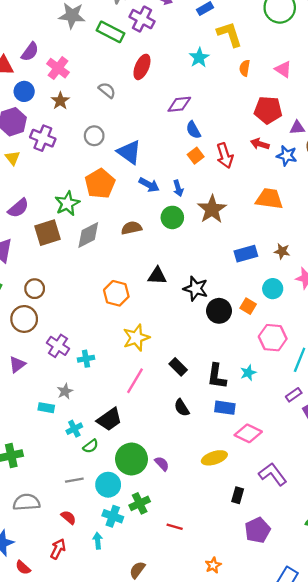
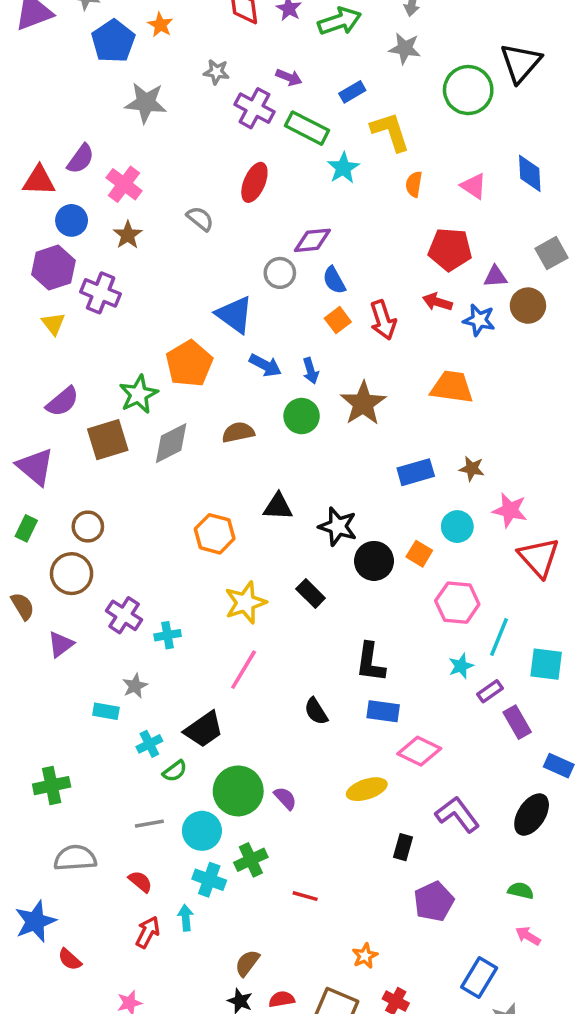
green rectangle: (110, 32) -> (307, 128), moved
gray circle: (94, 136) -> (280, 273), moved
black rectangle: (178, 367) -> (311, 594), moved
cyan star: (248, 373) -> (461, 666), moved
red arrow: (58, 549) -> (148, 932), moved

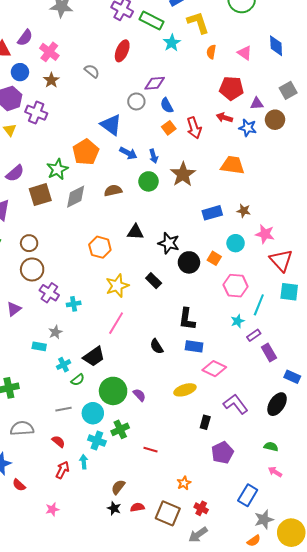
brown circle: (72, 574) -> (32, 269), moved
cyan square: (546, 664) -> (289, 292), moved

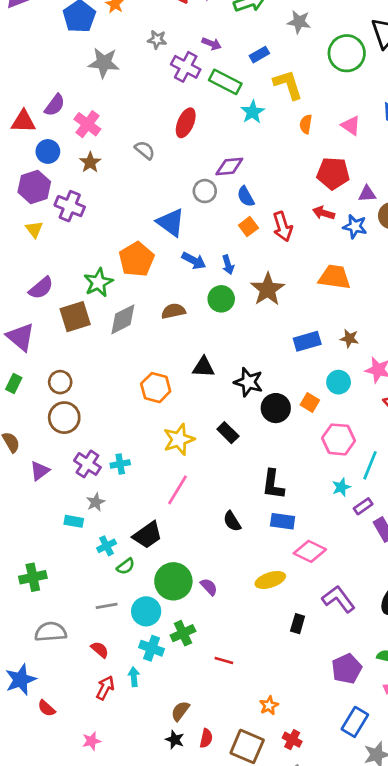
purple cross: (49, 293) -> (87, 464), moved
purple pentagon: (222, 453) -> (347, 669), moved
red semicircle: (137, 507) -> (206, 738), turned 112

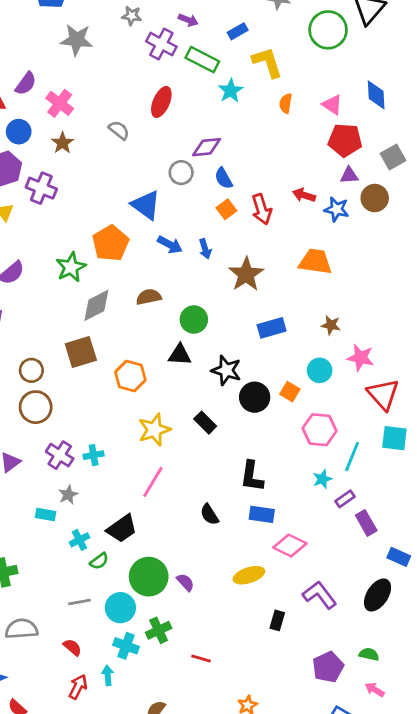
red pentagon: (333, 173) -> (345, 140), moved
green circle: (221, 299) -> (194, 319), moved
brown square: (75, 317) -> (81, 352), moved
blue rectangle: (307, 341) -> (272, 328), moved

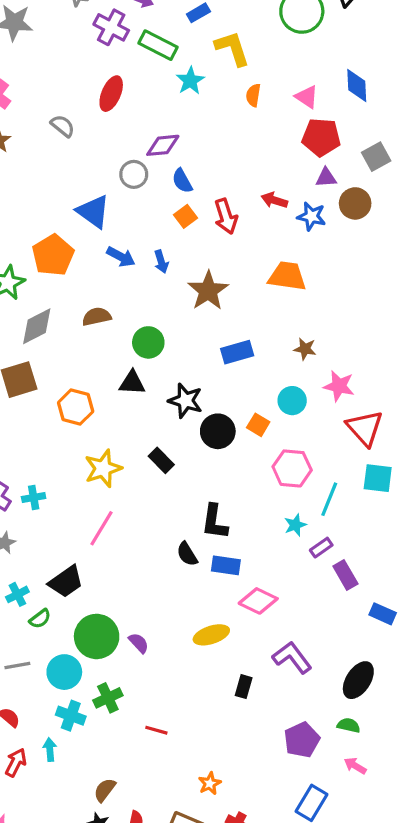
black semicircle: (209, 514) -> (187, 554), moved
black ellipse: (378, 595) -> (358, 680), moved

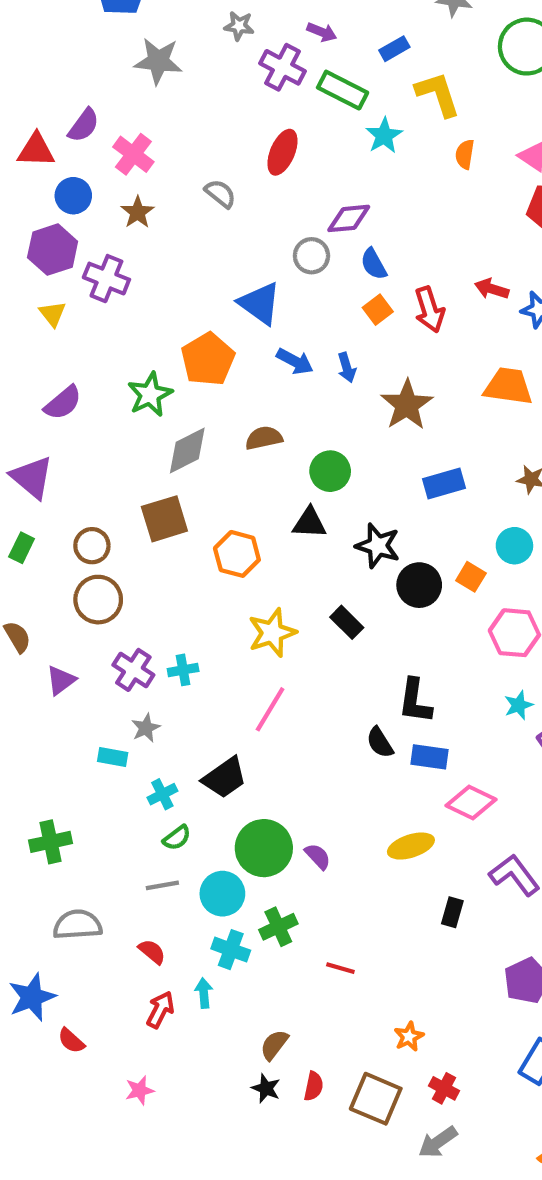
green semicircle: (40, 619) -> (177, 838), moved

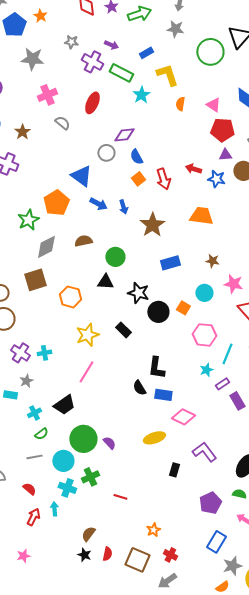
pink cross: (133, 154) -> (47, 95), moved, turned 30

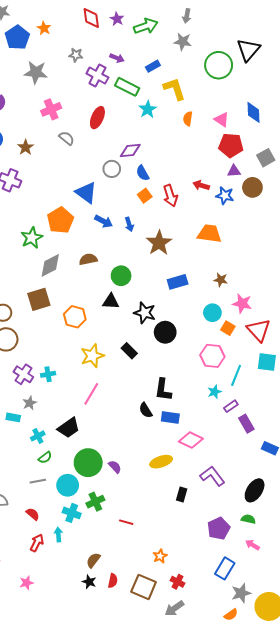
orange square: (183, 308) -> (228, 328), moved

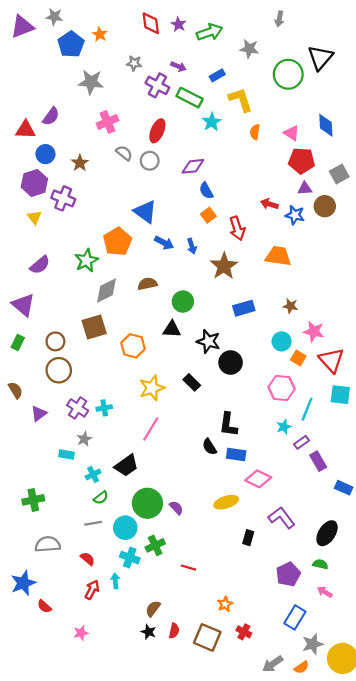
gray arrow: (187, 16) -> (279, 19), moved
gray circle: (112, 169) -> (150, 161), moved
red arrow: (170, 196) -> (237, 228), moved
gray arrow: (174, 608) -> (273, 664), moved

